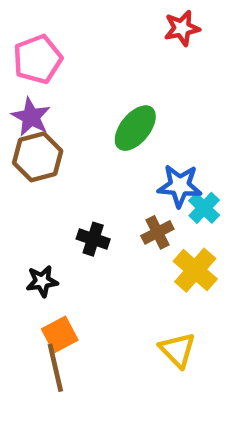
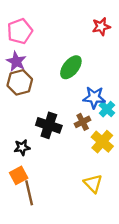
red star: (182, 28) -> (101, 27), moved
black cross: (93, 239) -> (49, 125), size x1.5
orange square: (60, 334) -> (19, 175), moved

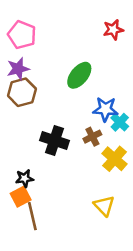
pink pentagon: (20, 31) -> (22, 35), turned -30
purple star: (16, 61) -> (18, 69), turned 30
black star: (22, 147) -> (25, 178), moved

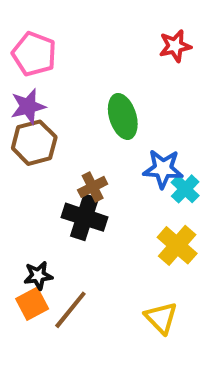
green ellipse: (79, 75) -> (123, 116), turned -56
brown cross: (92, 137) -> (93, 187), moved
brown line: (32, 216) -> (70, 310), moved, turned 52

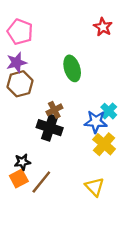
red star: (175, 46) -> (103, 27), turned -30
blue star: (163, 169) -> (96, 122), moved

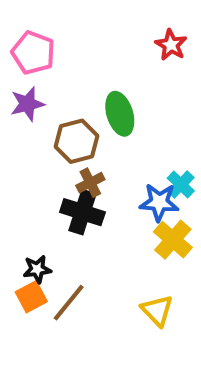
brown hexagon: (20, 84) -> (77, 141), moved

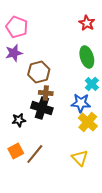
green ellipse: (120, 114) -> (87, 57), moved
brown cross: (90, 183) -> (46, 93), turned 32
cyan cross: (181, 185) -> (92, 84), moved
black star: (37, 269) -> (19, 120), moved

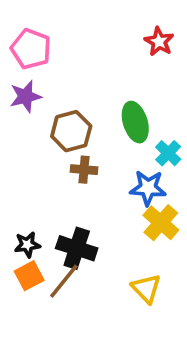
green ellipse: (87, 57) -> (135, 122), moved
black cross: (42, 108) -> (77, 248), moved
black star: (19, 120) -> (27, 245), moved

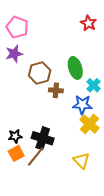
brown cross: (84, 170) -> (56, 90), moved

